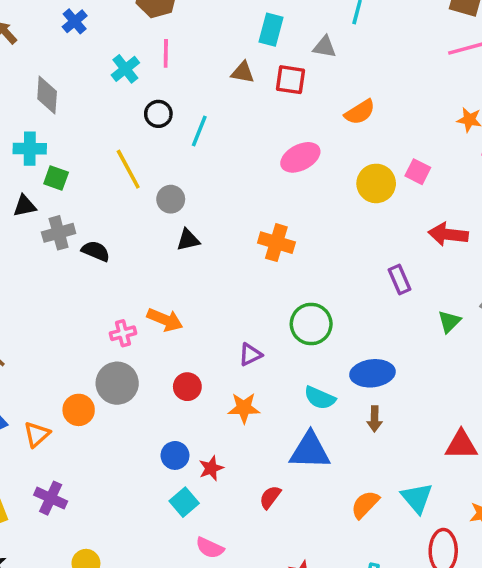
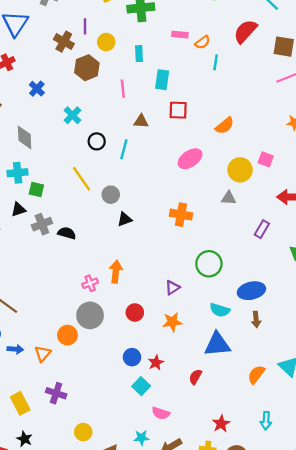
gray triangle: (325, 47) -> (229, 198), moved
pink line: (166, 53) -> (123, 89), moved
brown triangle: (243, 72) -> (141, 121), moved
purple rectangle: (400, 280) -> (262, 229), turned 60
orange arrow: (165, 320) -> (116, 272), turned -100

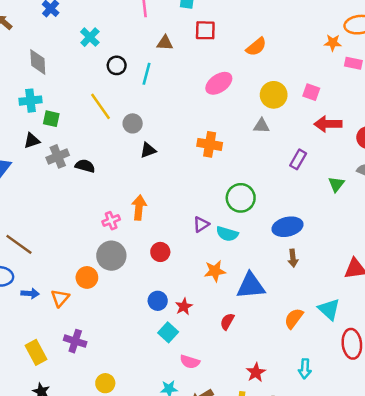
pink square: (266, 159) -> (311, 92), moved
cyan semicircle: (220, 310) -> (227, 234), moved
orange star: (172, 322) -> (215, 271), moved

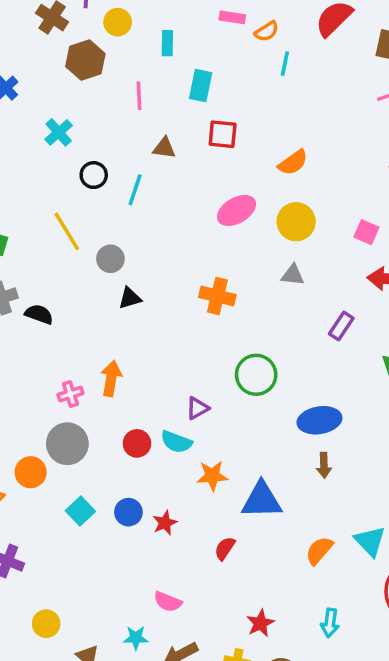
yellow circle: (274, 95) -> (296, 222), moved
cyan semicircle: (227, 234) -> (176, 442), moved
cyan square: (168, 332) -> (80, 511), moved

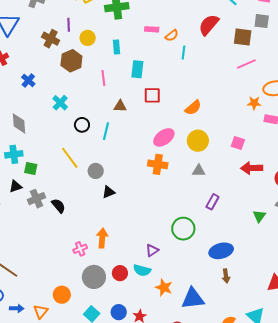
orange cross: (217, 296) -> (158, 164), moved
black semicircle: (39, 314) -> (58, 206), turned 35
purple rectangle: (341, 326) -> (212, 202), moved
gray circle: (67, 444) -> (94, 277), moved
orange star: (212, 476) -> (164, 287), turned 30

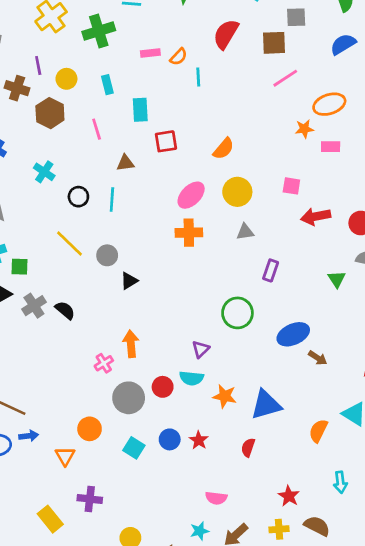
brown arrow: (226, 276) -> (318, 358), moved, turned -40
blue arrow: (17, 308) -> (29, 436), moved

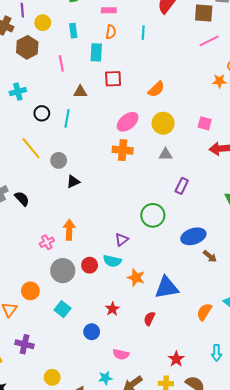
orange semicircle: (179, 57) -> (111, 32), moved, turned -40
cyan cross: (44, 172) -> (18, 92), turned 35
blue circle: (170, 439) -> (92, 332), moved

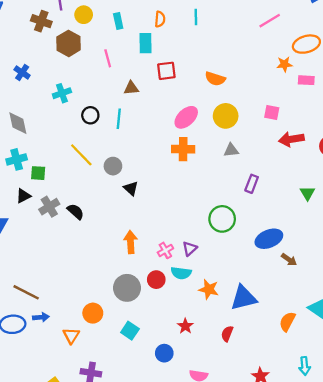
orange semicircle: (156, 89) -> (215, 79), turned 66
black triangle: (73, 182) -> (131, 188), turned -48
pink cross: (47, 242) -> (165, 250), moved

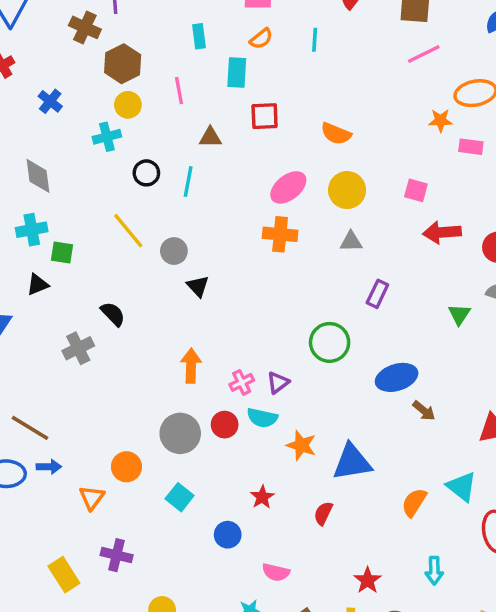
yellow circle: (84, 15) -> (128, 105), moved
orange semicircle: (160, 19) -> (261, 39), turned 42
gray cross: (49, 207) -> (78, 348), moved

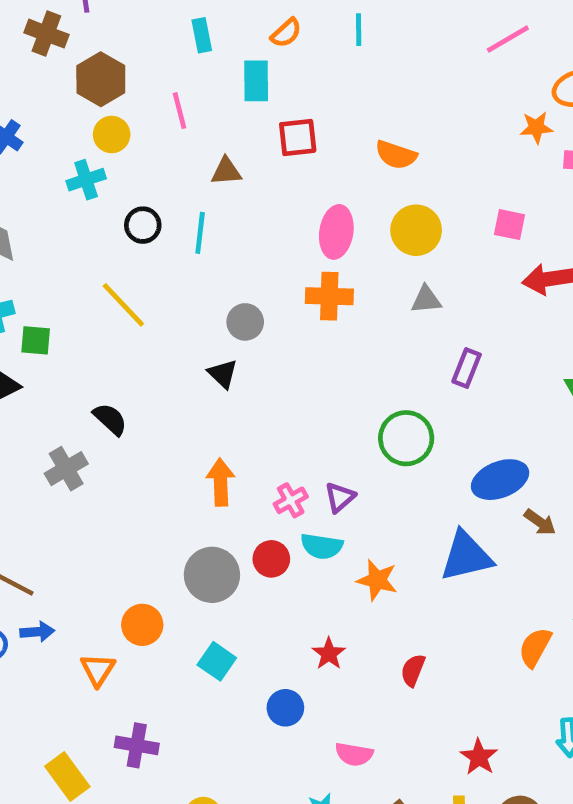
pink ellipse: (288, 187) -> (336, 232), turned -39
gray circle: (174, 251) -> (245, 322), moved
blue triangle: (352, 462) -> (466, 556), moved

